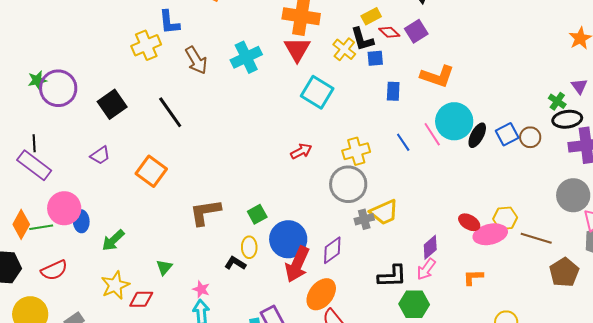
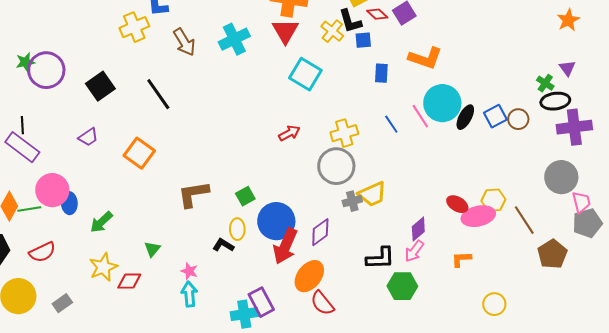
brown line: (536, 238) -> (524, 220), turned 40

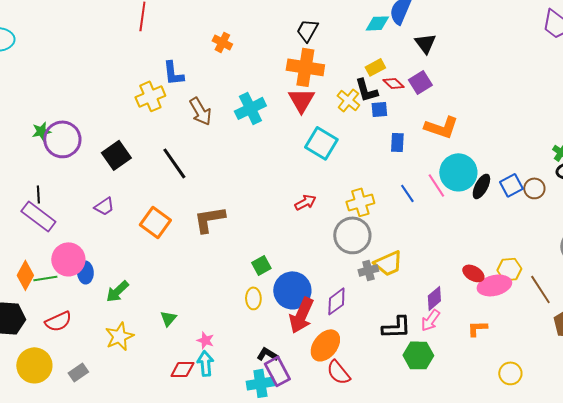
brown L-shape: (193, 194) -> (209, 219), moved
black L-shape: (223, 245) -> (267, 354), moved
red diamond: (129, 281) -> (182, 369), moved

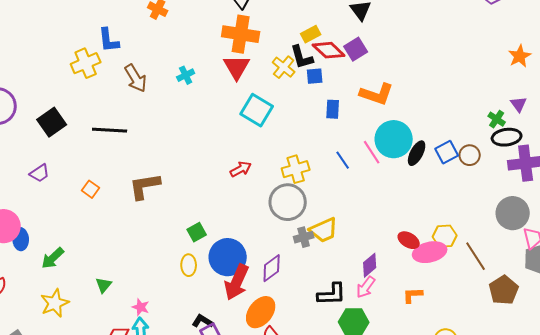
red diamond: (393, 83) -> (329, 50), size x1.5
cyan cross: (250, 108) -> (186, 75), size x0.6
black line: (174, 163) -> (110, 130), turned -52
orange square: (155, 222) -> (91, 189), size x0.6

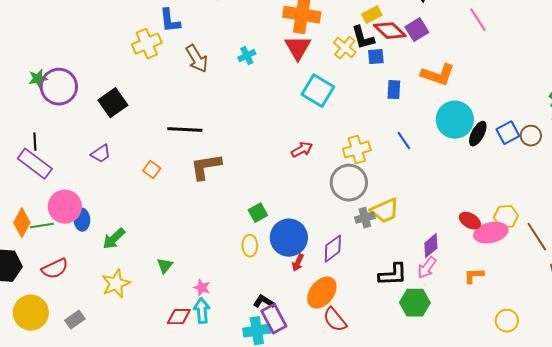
black line: (110, 130) -> (185, 130), moved
pink line: (372, 152) -> (478, 20), moved
red arrow: (237, 282) -> (298, 263), size x0.5

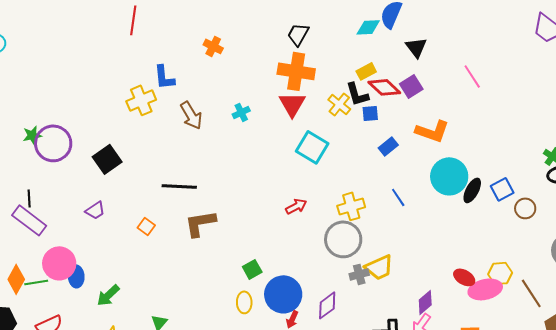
blue rectangle: (394, 90) -> (388, 146), turned 48
brown circle: (531, 136) -> (525, 208), moved

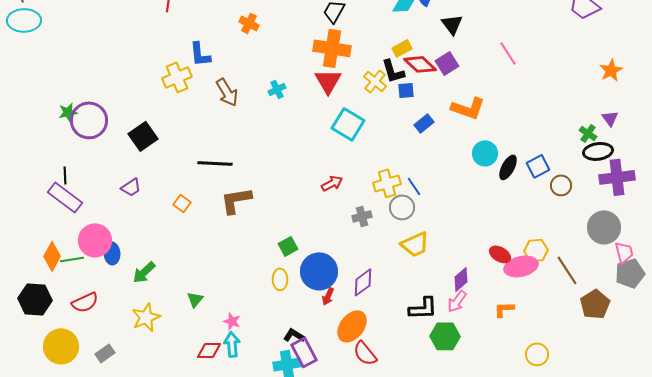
cyan circle: (449, 176) -> (485, 153), size x0.7
blue line: (398, 197) -> (414, 186), moved
gray circle: (343, 239) -> (402, 207), moved, size x0.7
gray cross: (359, 274) -> (362, 216), moved

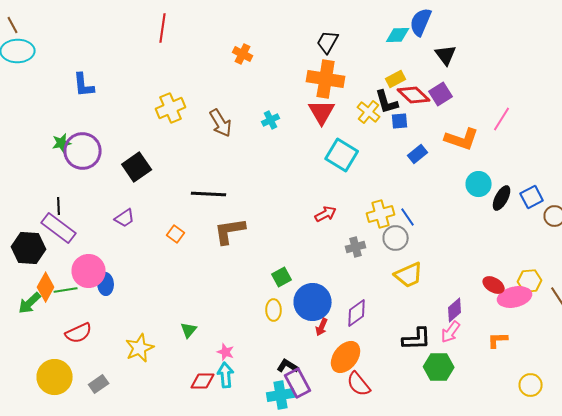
pink line: (508, 53) -> (502, 119), moved, turned 65
blue L-shape: (200, 54) -> (84, 85), moved
green arrow: (144, 272) -> (30, 303), moved
black hexagon: (35, 299) -> (29, 248), moved

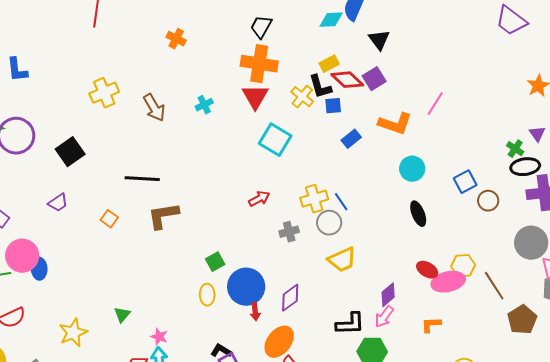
black ellipse: (502, 198) -> (418, 214), moved, turned -50
red arrow: (322, 327) -> (255, 312), turned -30

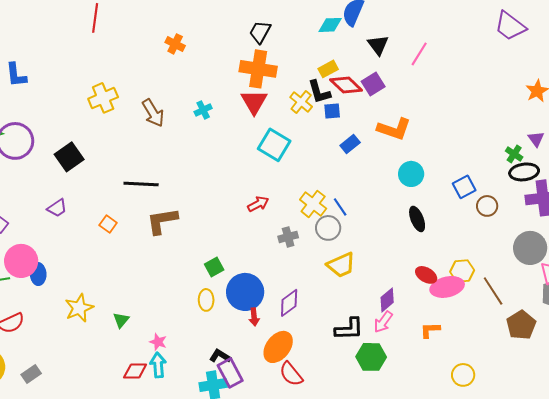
pink line: (435, 104) -> (419, 54), moved
yellow cross: (314, 199) -> (313, 204), turned -36
yellow star: (73, 333) -> (79, 308), moved

